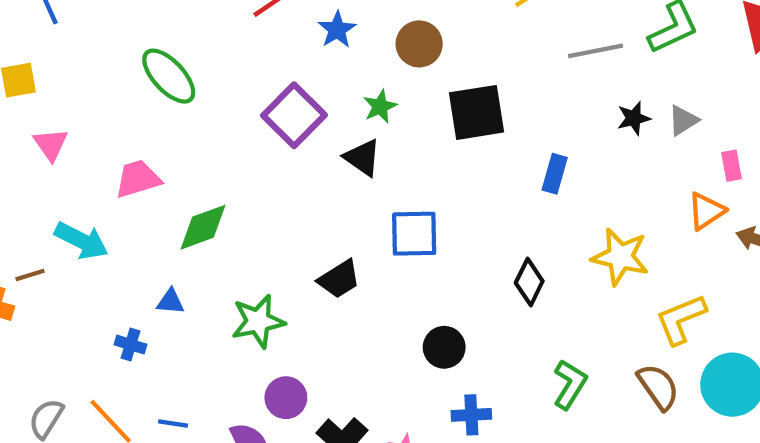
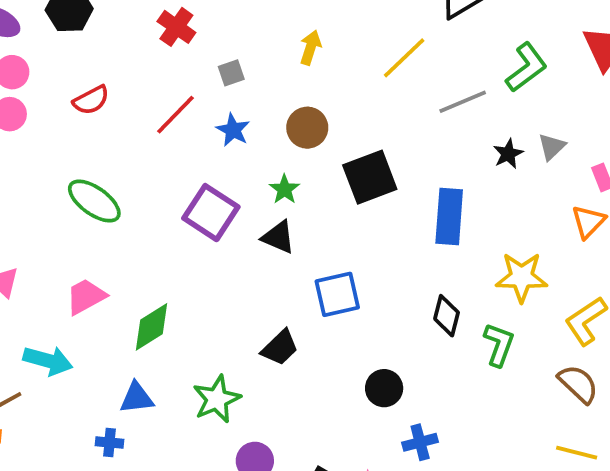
blue rectangle: (555, 174) -> (449, 217), size x1.6
blue triangle: (170, 302) -> (137, 398), size x1.4
green L-shape: (570, 384) -> (499, 345), moved

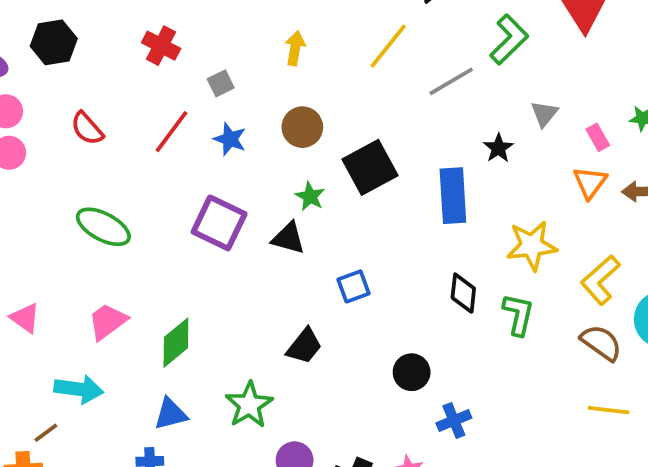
red semicircle: (91, 100) -> (87, 128), turned 84
black star: (508, 154) -> (498, 148), moved
green star: (284, 189) -> (310, 196), moved
blue square: (337, 294) -> (354, 286), size x0.7

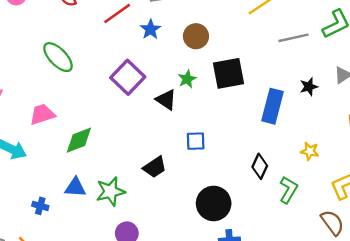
yellow star: (532, 246) -> (310, 151), size x0.6
black circle: (412, 372) -> (214, 203), size x1.5
blue triangle: (171, 414) -> (75, 187), moved

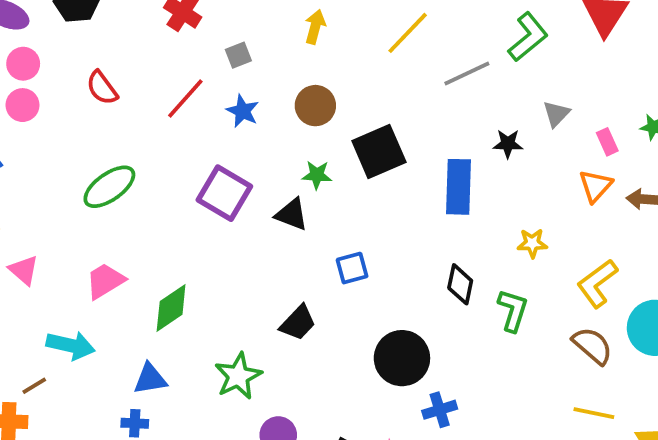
green ellipse: (58, 57) -> (109, 187), turned -68
green star: (187, 79) -> (317, 175), turned -30
black star: (309, 87) -> (508, 144), turned 30
blue triangle: (75, 187) -> (150, 379), moved

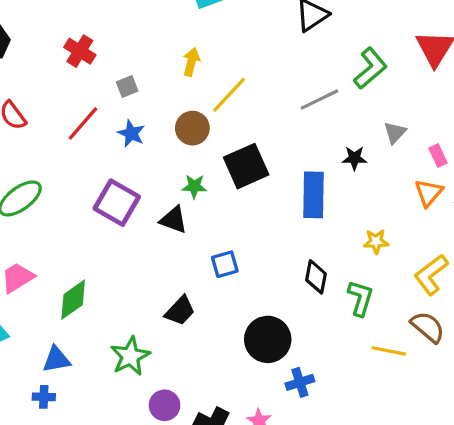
yellow line: (408, 33) -> (229, 95), moved
yellow line: (594, 413) -> (389, 351), moved

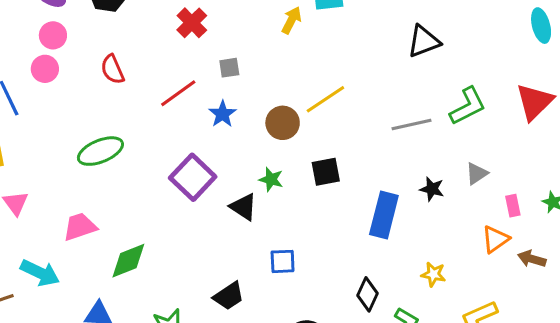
yellow arrow: (191, 62) -> (291, 20), moved
black square: (246, 166) -> (326, 172), size x0.7

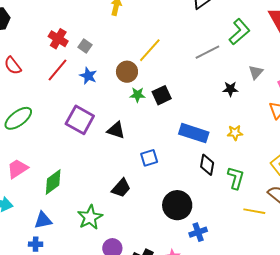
red cross: (192, 23) -> (58, 39), moved
gray square: (229, 68) -> (85, 46), turned -32
green star: (271, 179) -> (137, 95), moved
blue rectangle: (384, 215) -> (194, 133), moved, turned -72
yellow star: (433, 274) -> (235, 133), moved

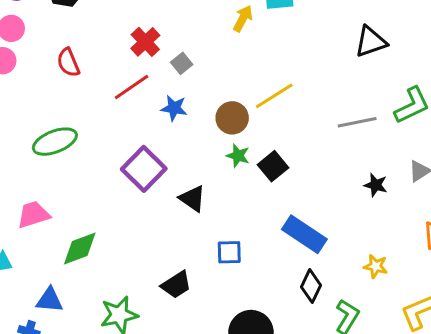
blue star: (88, 76) -> (174, 108), turned -30
black square: (162, 95) -> (273, 166), turned -30
yellow star: (235, 133) -> (376, 266), moved

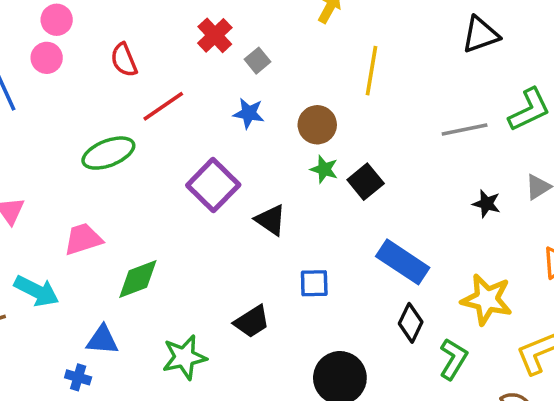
red line: (132, 87) -> (163, 106), moved
yellow line: (274, 96) -> (371, 71), moved, turned -48
yellow star: (376, 266) -> (487, 299), size x1.8

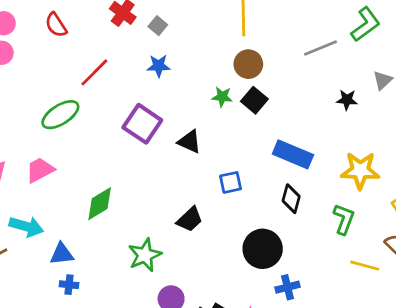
red semicircle: (124, 60) -> (56, 25), moved
brown circle: (317, 125) -> (248, 64), moved
pink trapezoid: (83, 239) -> (40, 170), moved
black diamond: (411, 323) -> (291, 199), moved
blue triangle: (102, 340) -> (62, 254), moved

